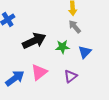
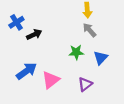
black arrow: (34, 41) -> (34, 34), moved, size x0.6
blue arrow: (15, 78) -> (26, 71), moved

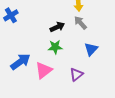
black arrow: (34, 34) -> (57, 27), moved
green star: (76, 52) -> (55, 47), moved

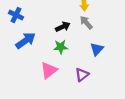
blue cross: (11, 15) -> (16, 15), turned -32
blue arrow: (20, 62) -> (26, 41), moved

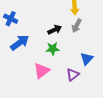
gray arrow: (86, 22) -> (77, 26), turned -112
blue triangle: (97, 49) -> (87, 59), moved

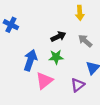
gray arrow: (77, 26) -> (85, 41), moved, turned 104
blue arrow: (20, 43) -> (30, 60), moved, turned -36

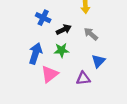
blue cross: (11, 25) -> (43, 18), moved
purple triangle: (78, 85) -> (83, 78), turned 32

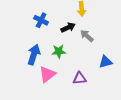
black arrow: (64, 30) -> (68, 27), moved
blue triangle: (98, 61) -> (106, 62), moved, turned 32

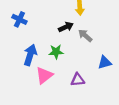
blue cross: (41, 20) -> (19, 19), moved

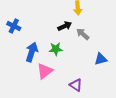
blue cross: (19, 19) -> (14, 26), moved
purple triangle: (78, 80) -> (76, 85), moved, turned 40

